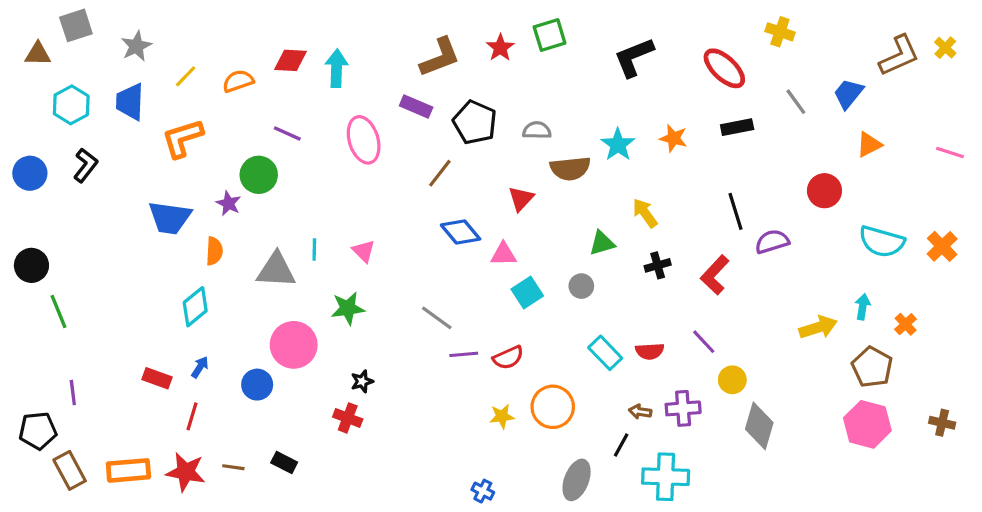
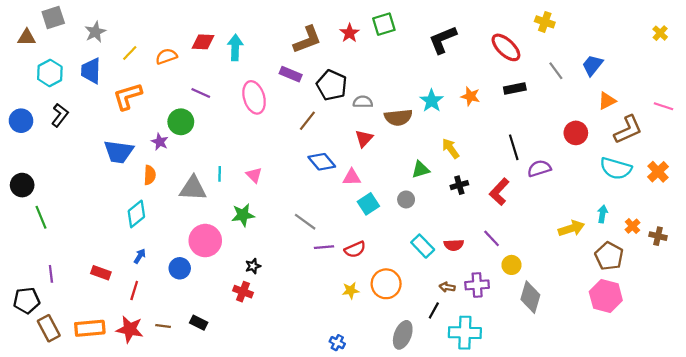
brown L-shape: (899, 56) -> (628, 130), moved
gray semicircle: (537, 130) -> (363, 102), moved
red rectangle: (157, 378) -> (101, 273), moved
brown cross: (942, 423) -> (658, 236), moved

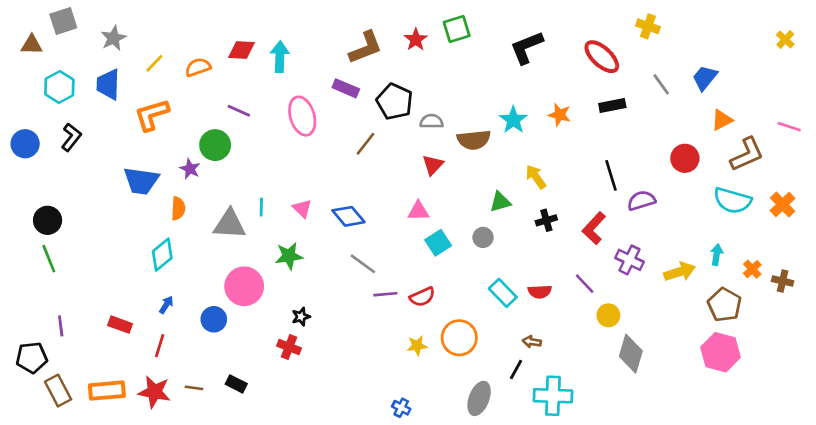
blue diamond: (322, 162) -> (348, 216), moved
black circle: (22, 185) -> (48, 220), moved
purple cross: (477, 285) -> (629, 260), moved, turned 30

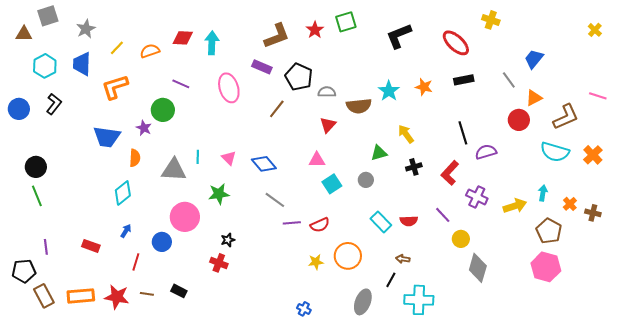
gray line: (661, 84) -> (509, 80), moved
orange triangle: (722, 120) -> (534, 98), moved
red line: (160, 346) -> (136, 262), moved

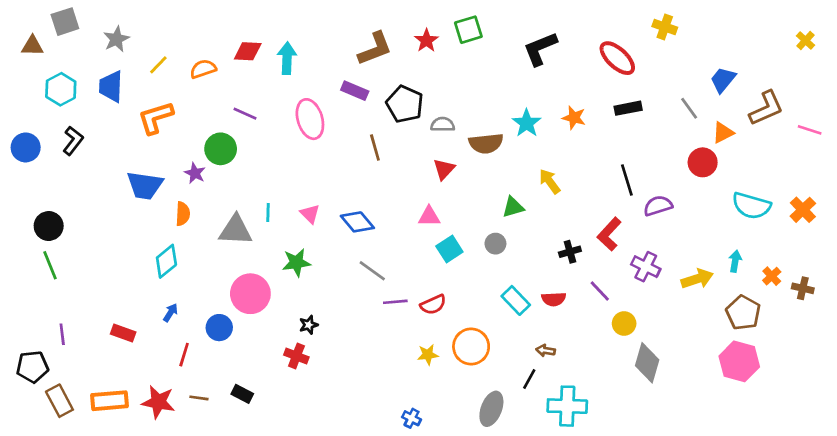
brown line: (277, 109) -> (375, 147), turned -54
brown L-shape: (566, 117) -> (766, 108), moved
black cross: (414, 167) -> (570, 252), moved

